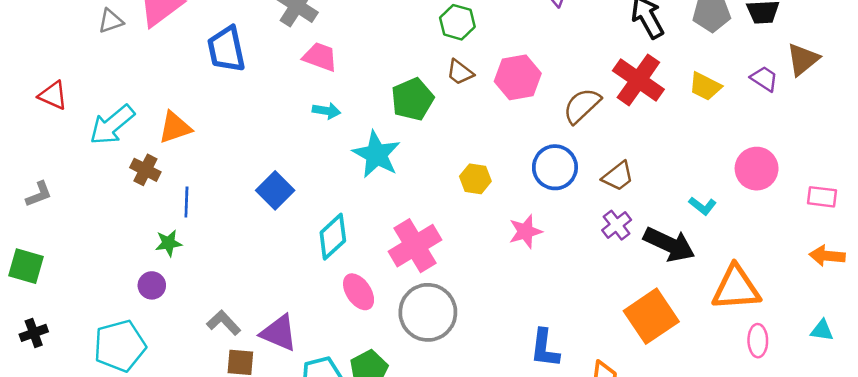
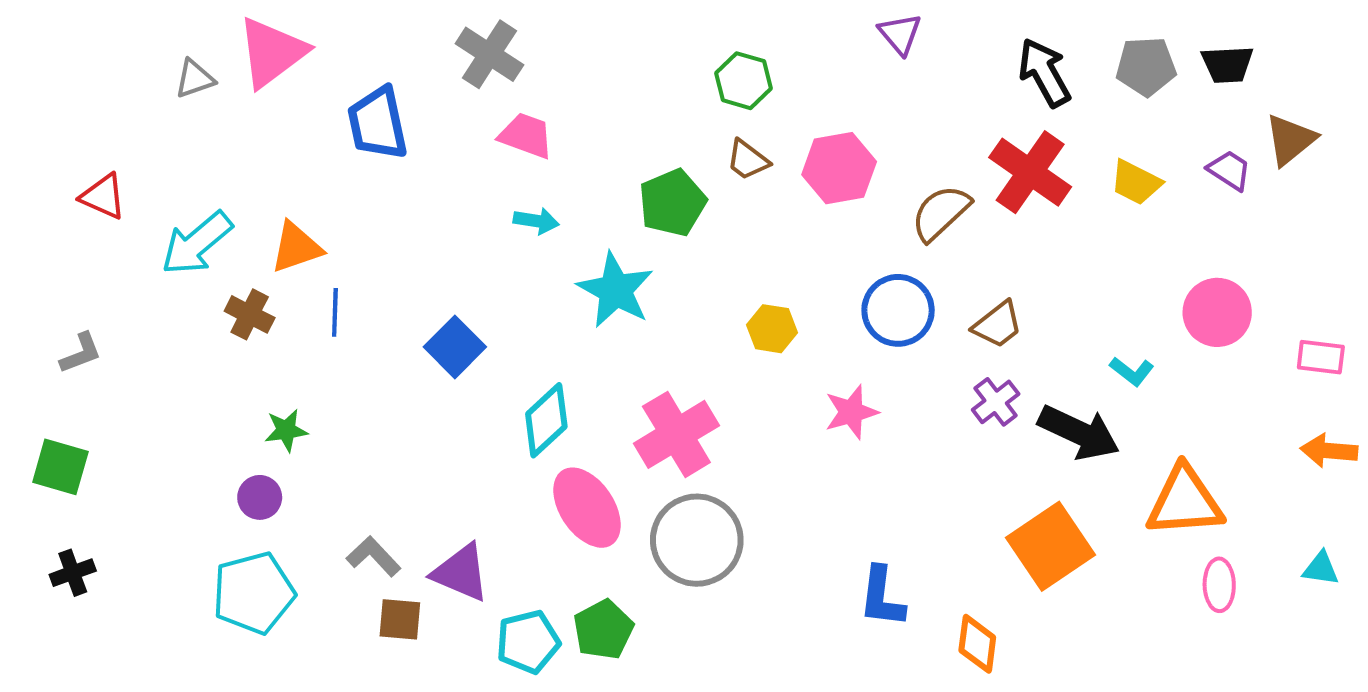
blue line: (186, 202) -> (335, 312), moved
pink ellipse: (359, 292) -> (587, 508), size x1.4
cyan pentagon: (120, 346) -> (254, 593), moved

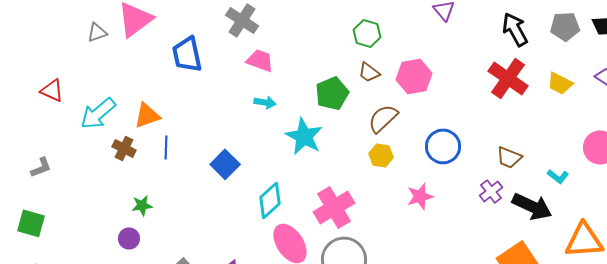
brown semicircle: (941, 213) -> (383, 118), moved
brown trapezoid: (998, 325) -> (509, 157), moved, turned 60

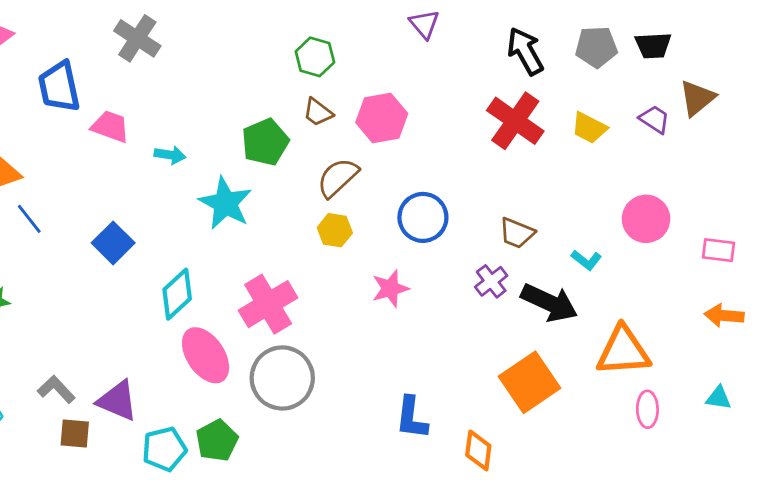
pink trapezoid: (260, 60) -> (110, 126), moved
blue line: (166, 147) -> (29, 219), turned -40

